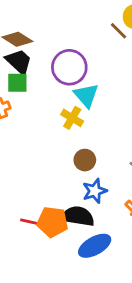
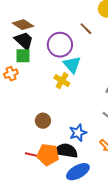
brown line: (119, 31) -> (86, 29), moved
brown circle: (85, 160) -> (43, 121), moved

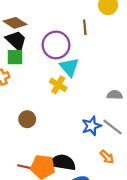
brown line: (86, 29) -> (85, 27), turned 40
brown circle: (43, 121) -> (27, 119), moved
blue star: (78, 133) -> (91, 126), moved

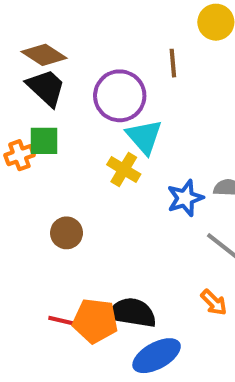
green square: (15, 57) -> (44, 141), moved
blue star: (91, 126) -> (185, 198), moved

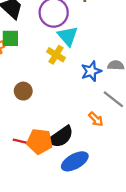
orange arrow: (214, 302) -> (96, 119), moved
black semicircle: (132, 313) -> (61, 137), turned 136

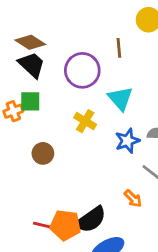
cyan triangle: (68, 36) -> (120, 99), moved
brown circle: (23, 91) -> (43, 153), moved

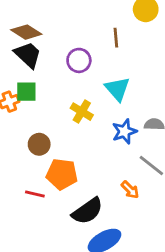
purple circle: (82, 70) -> (79, 60), size x0.7
red line: (43, 225) -> (35, 194), moved
orange pentagon: (65, 225) -> (62, 174), moved

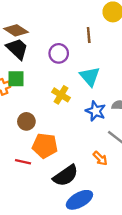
blue star: (124, 131) -> (96, 111), turned -30

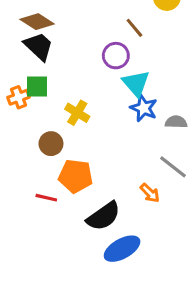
brown line: (89, 35) -> (134, 28), turned -35
purple circle: (59, 53) -> (116, 56), moved
yellow cross: (61, 95) -> (77, 113), moved
blue star: (96, 111) -> (144, 108), moved

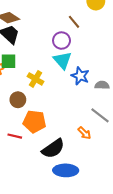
cyan triangle: (136, 83) -> (63, 60), moved
blue ellipse: (122, 249) -> (66, 170), turned 30

